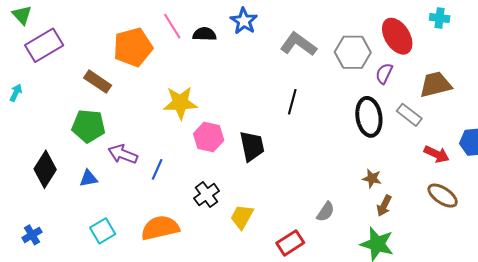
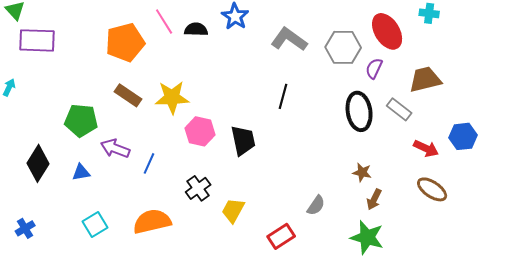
purple rectangle: (44, 45) -> (37, 40), turned 33
brown rectangle: (98, 82) -> (128, 95), moved

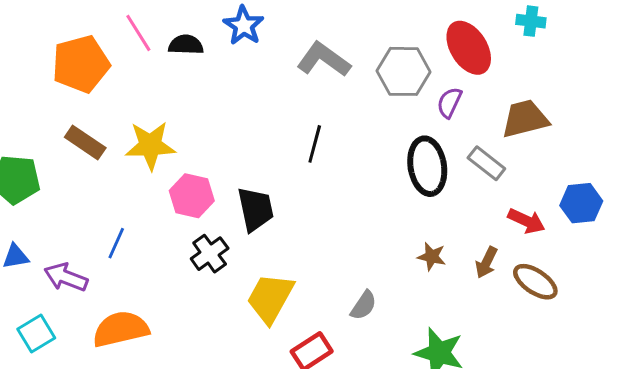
purple arrow: (115, 148) -> (66, 277), moved
black cross: (198, 188) -> (210, 254), moved
brown arrow: (374, 199) -> (486, 262), moved
yellow trapezoid: (233, 210) -> (270, 298), moved, size x1.4

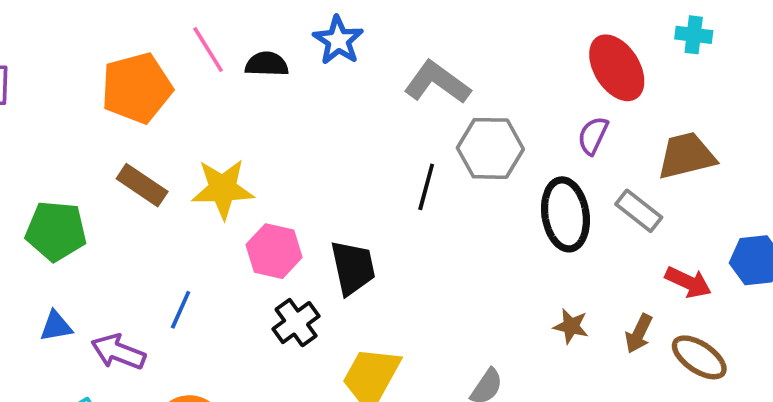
gray hexagon: (404, 71) -> (490, 148), moved

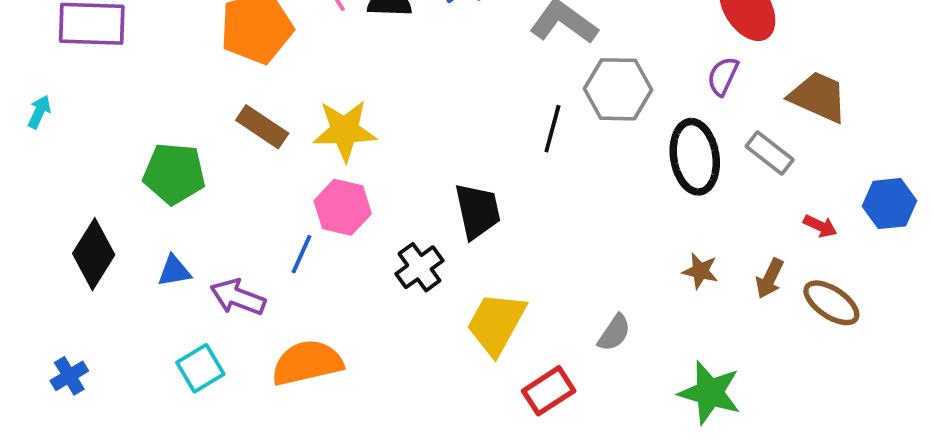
brown trapezoid: (686, 156) -> (818, 97), turned 38
pink hexagon: (274, 251) -> (343, 207), moved
red arrow: (688, 282) -> (820, 226), size x0.7

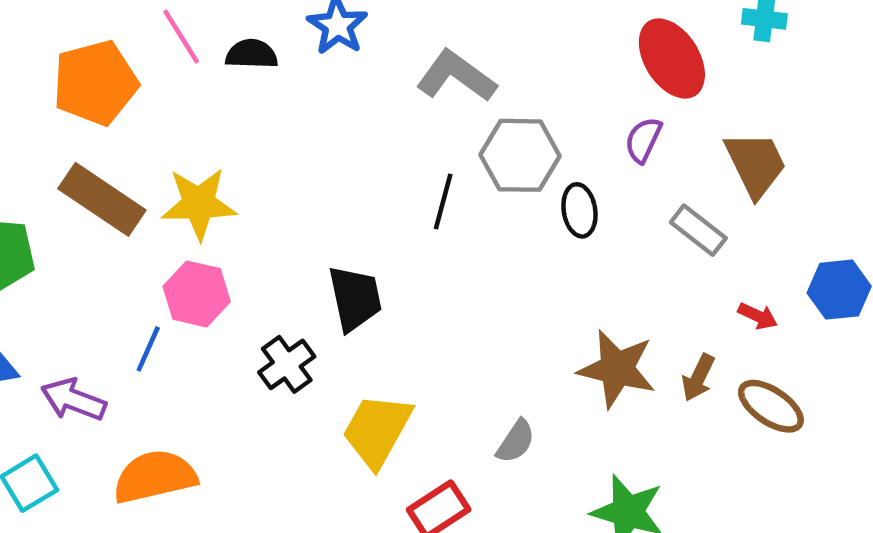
brown trapezoid: (818, 97) -> (756, 164), turned 40
brown rectangle: (262, 127) -> (102, 199), size x1.4
black ellipse: (695, 157) -> (579, 210), moved, size x0.6
brown star: (700, 271) -> (617, 369), size x1.8

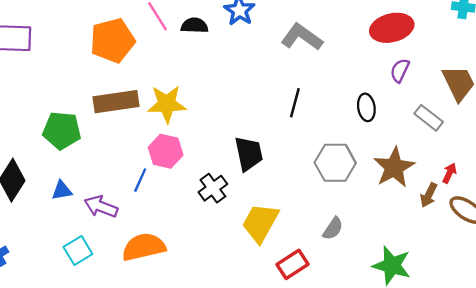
red ellipse: (672, 58) -> (392, 28), moved, turned -72
gray hexagon: (520, 155) -> (335, 163), moved
brown rectangle: (102, 199) -> (116, 102), turned -42
red arrow: (758, 316) -> (449, 173), moved, turned -90
brown star: (617, 369) -> (394, 167), moved, turned 30

